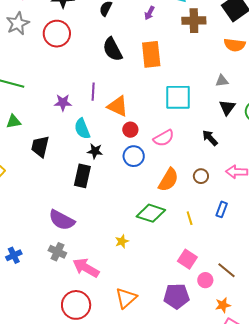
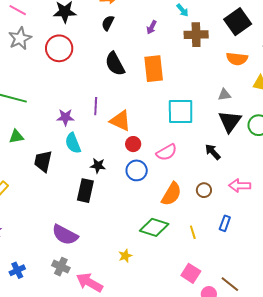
black triangle: (227, 107) -> (230, 121), size x1.4
cyan semicircle: (82, 129) -> (73, 143), moved

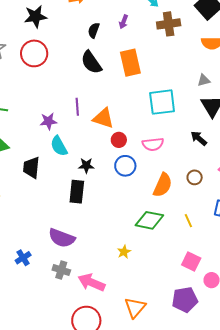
black semicircle: (108, 23) -> (94, 30), moved
pink semicircle: (166, 152) -> (153, 144), turned 30
blue cross: (17, 270) -> (23, 258), moved

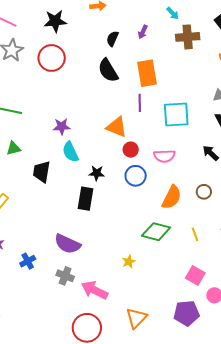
purple line: (77, 107) -> (140, 103), moved

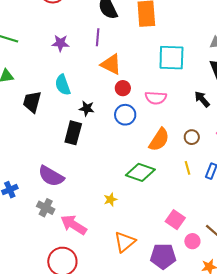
purple line: (140, 103) -> (98, 37), moved
purple star: (62, 127) -> (60, 43), moved
yellow line: (195, 234) -> (187, 168), moved
orange triangle: (136, 318) -> (125, 242), moved

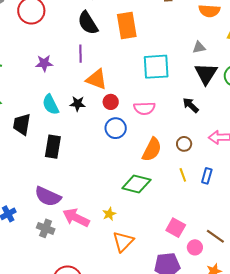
black star: (87, 108) -> (78, 104), moved
black rectangle: (73, 133) -> (53, 147), moved
pink arrow: (74, 225) -> (76, 218), moved
orange triangle: (125, 242) -> (123, 242), moved

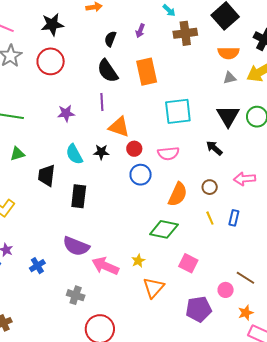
gray triangle: (199, 47) -> (230, 78), moved
gray cross: (46, 228) -> (76, 295), moved
pink square: (176, 228) -> (188, 263), moved

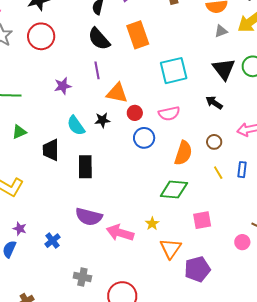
pink square: (188, 263) -> (202, 220), turned -30
gray cross: (76, 295) -> (82, 277), moved
purple pentagon: (199, 309) -> (197, 269), moved

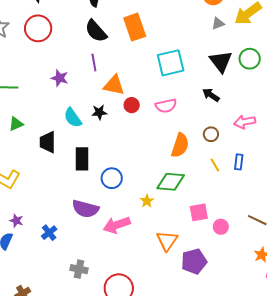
purple star: (63, 86) -> (60, 78), turned 30
blue circle: (144, 138) -> (112, 178), moved
yellow star: (152, 224) -> (147, 201), moved
pink arrow: (120, 233) -> (117, 225), turned -36
pink circle: (242, 242) -> (221, 227), moved

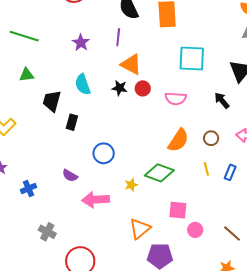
black star: (99, 112) -> (120, 88), moved
black rectangle: (82, 159) -> (72, 122), moved, size x0.7
purple semicircle: (85, 209) -> (70, 176), size x0.6

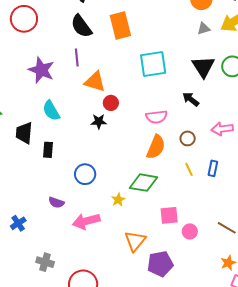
purple star: (81, 43) -> (41, 70), size x1.5
black star: (120, 88) -> (99, 121), moved
pink semicircle: (176, 98) -> (157, 117), moved

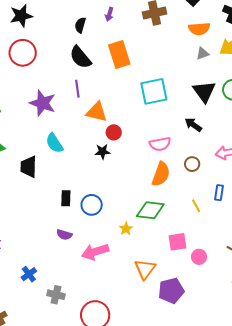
black rectangle: (48, 150) -> (66, 198), moved
yellow line: (189, 169) -> (196, 206), moved
blue cross: (18, 223) -> (29, 274), moved

